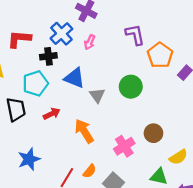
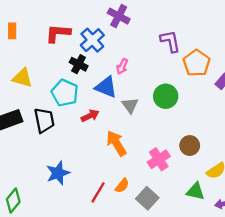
red L-shape: (19, 39) -> (58, 33), moved
pink arrow: (90, 42) -> (122, 66), moved
black cross: (48, 56) -> (79, 64), turned 35
cyan pentagon: (35, 83) -> (65, 93), turned -30
red arrow: (52, 114) -> (90, 116), moved

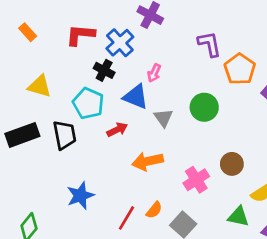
orange rectangle: (12, 31) -> (28, 32), turned -42
orange arrow: (116, 143) -> (148, 161), turned -70

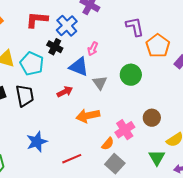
cyan pentagon: (88, 103) -> (32, 64), moved
orange semicircle: (154, 210) -> (108, 144), moved
green triangle: (238, 217) -> (157, 158), turned 48
red line: (126, 218) -> (72, 159), turned 36

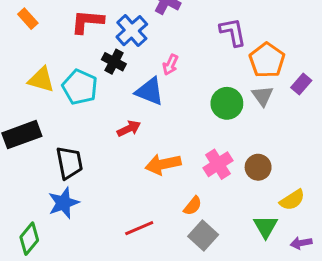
gray triangle: (100, 83) -> (263, 96), moved
black trapezoid: (25, 96) -> (69, 163), moved
pink cross: (125, 130) -> (218, 164), moved
blue star: (37, 142) -> (63, 203), moved

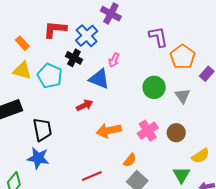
orange rectangle: (28, 19) -> (22, 43), moved
gray triangle: (263, 96) -> (183, 96), moved
blue star: (63, 203) -> (38, 158), turned 30

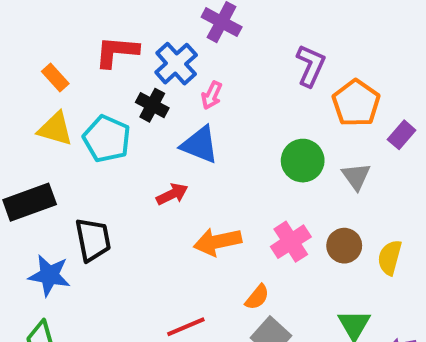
purple L-shape: (158, 37) -> (311, 66), turned 35
pink arrow: (114, 60) -> (212, 95), moved
yellow semicircle: (200, 156) -> (390, 258), moved, turned 138
blue star: (38, 158) -> (49, 275), moved

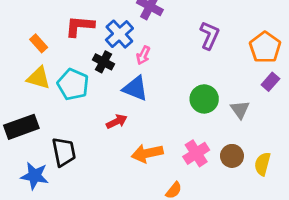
orange pentagon: (356, 103) -> (265, 47), moved

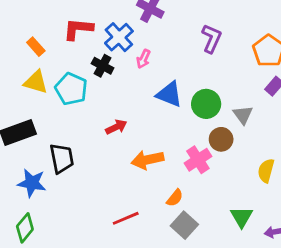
blue triangle: (135, 88) -> (169, 94), moved
brown circle: (232, 156) -> (221, 139), moved

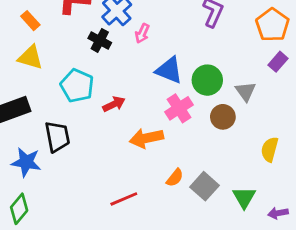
cyan pentagon: (71, 89) -> (77, 86), moved
pink cross: (198, 160) -> (179, 108), moved
gray square: (184, 225) -> (204, 186), moved

